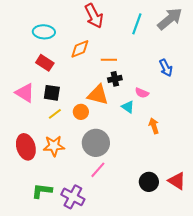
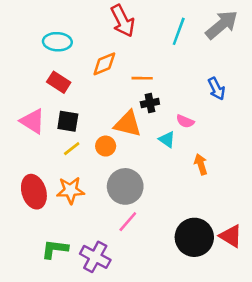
black circle: (149, 182) -> (194, 237), size x1.5

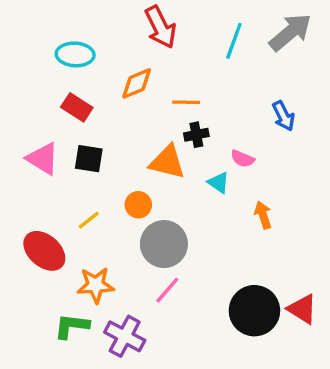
orange circle: (106, 146) -> (138, 205), moved
yellow line: (72, 149) -> (89, 220), moved
orange star: (70, 190) -> (96, 285), moved
red ellipse: (34, 192) -> (44, 251), turned -32

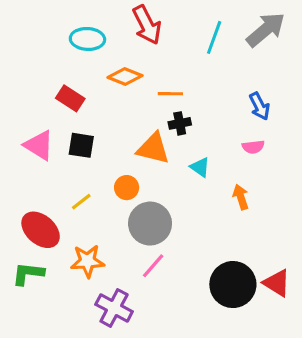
cyan ellipse: (75, 54) -> (87, 39), moved
orange diamond: (137, 83) -> (125, 77), turned 44
pink semicircle: (243, 159) -> (253, 147), moved, turned -30
green L-shape: (72, 326) -> (28, 274), moved

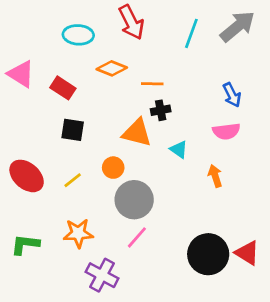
pink triangle: (39, 145) -> (21, 74), moved
pink semicircle: (253, 147) -> (226, 131), size x1.4
red ellipse: (41, 230) -> (27, 176), moved

